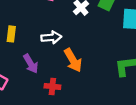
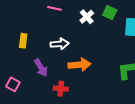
orange arrow: (73, 60) -> (79, 65), turned -65

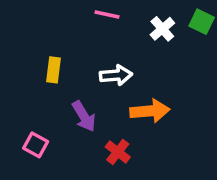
red cross: (61, 89) -> (118, 152), turned 32

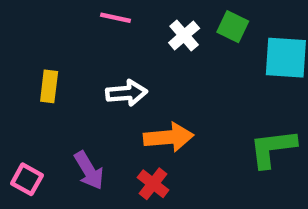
purple arrow: (84, 116) -> (89, 170), moved
red cross: (118, 152) -> (153, 184), moved

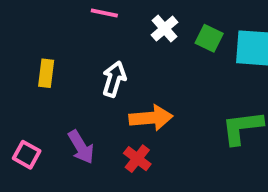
green square: (233, 27) -> (209, 38), moved
white arrow: (127, 93) -> (114, 79), turned -68

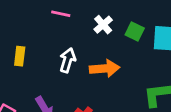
orange arrow: (151, 118) -> (105, 68), moved

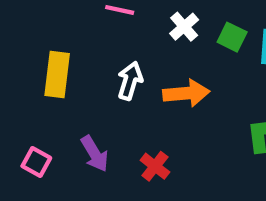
yellow rectangle: (20, 56) -> (57, 75), size x1.5

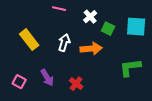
green square: (232, 37) -> (108, 29), moved
yellow rectangle: (57, 75) -> (29, 40), turned -45

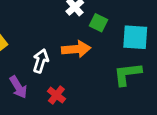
cyan square: (136, 27) -> (135, 37), moved
white arrow: (64, 43) -> (41, 61), moved

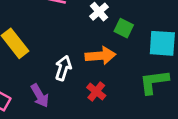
red cross: (56, 95) -> (96, 91), moved

